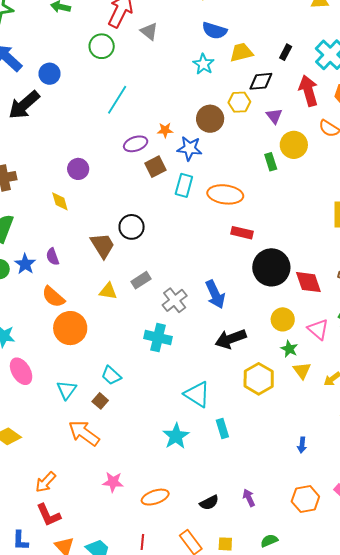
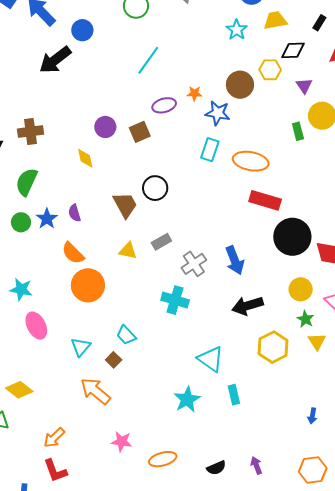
brown square: (155, 167) -> (140, 132), moved
red rectangle: (242, 233) -> (265, 200), size x1.4

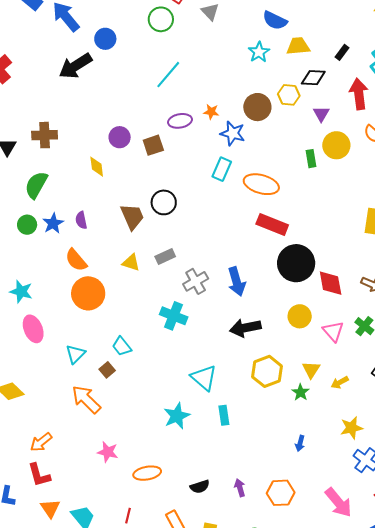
green star: (305, 319) -> (300, 392), moved
orange hexagon: (313, 470) -> (281, 493), moved

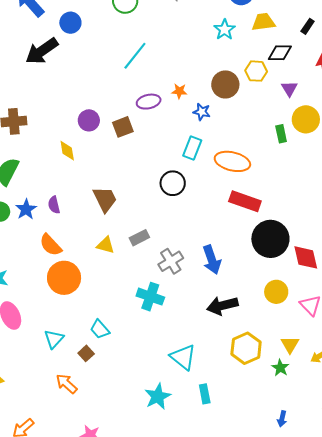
blue star: (233, 133) -> (202, 112), size x0.7
black circle: (164, 202) -> (173, 183), moved
orange arrow: (86, 399) -> (66, 384), size x0.7

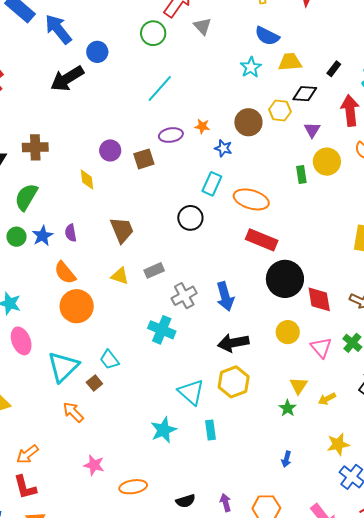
cyan triangle: (54, 339) -> (63, 367), size x1.6
yellow hexagon: (246, 348) -> (234, 382), moved

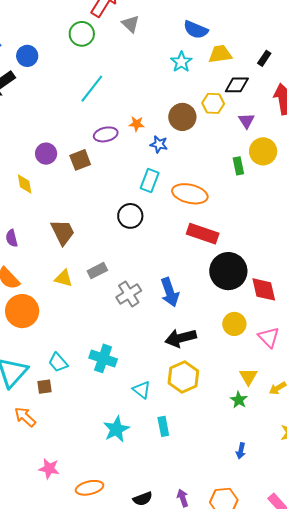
cyan cross: (162, 330) -> (103, 358), moved
brown square: (94, 383) -> (45, 387), turned 35
cyan triangle: (191, 392) -> (142, 390), size x0.7

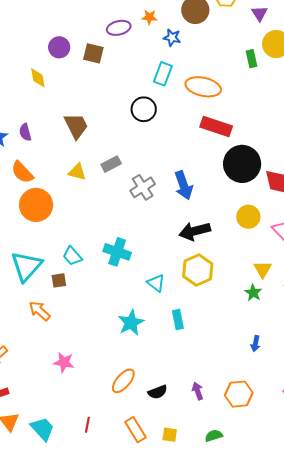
brown square: (80, 160) -> (93, 53), turned 35
orange ellipse: (89, 488) -> (123, 381), moved, turned -36

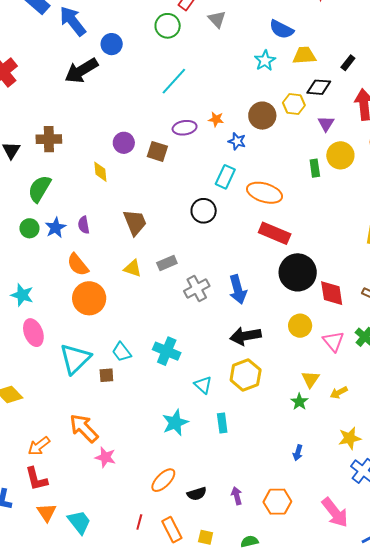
orange arrow: (40, 311) -> (84, 428), moved, size x1.4
red line: (87, 425) -> (139, 522), moved

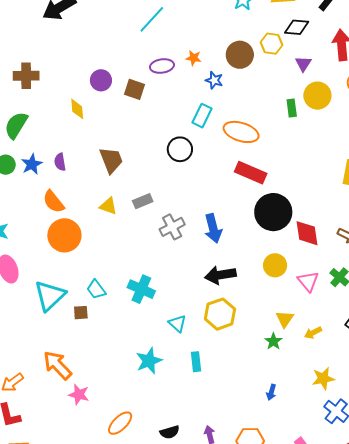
orange ellipse: (163, 480) -> (120, 423), moved

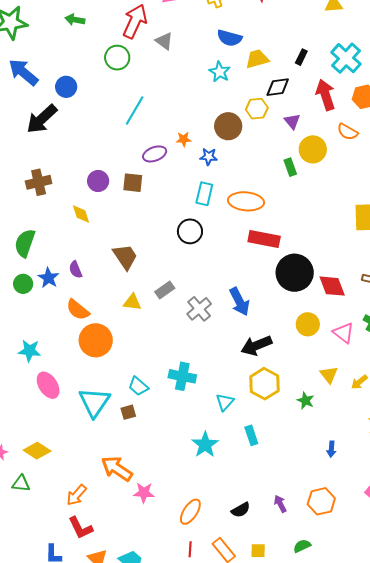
brown cross: (26, 76) -> (39, 182), moved
cyan triangle: (177, 323) -> (225, 402), turned 42
green star: (273, 341) -> (306, 401), moved

